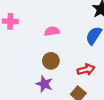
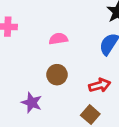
purple star: (44, 84) -> (32, 103), moved

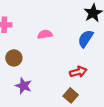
brown circle: (57, 75) -> (14, 58), moved

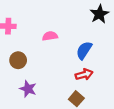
blue semicircle: (86, 39) -> (84, 50), moved

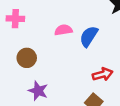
blue semicircle: (84, 50) -> (89, 36), moved

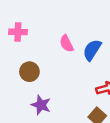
pink semicircle: (63, 30) -> (67, 44), turned -108

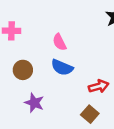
blue semicircle: (92, 50) -> (62, 67), moved, turned -100

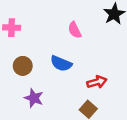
pink semicircle: (60, 42) -> (75, 30), moved

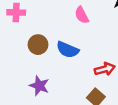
brown circle: (23, 66) -> (38, 45), moved

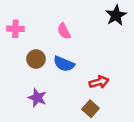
pink semicircle: (82, 15) -> (64, 31), moved

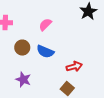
pink semicircle: (64, 31) -> (45, 24), turned 72

